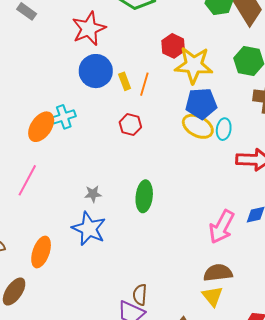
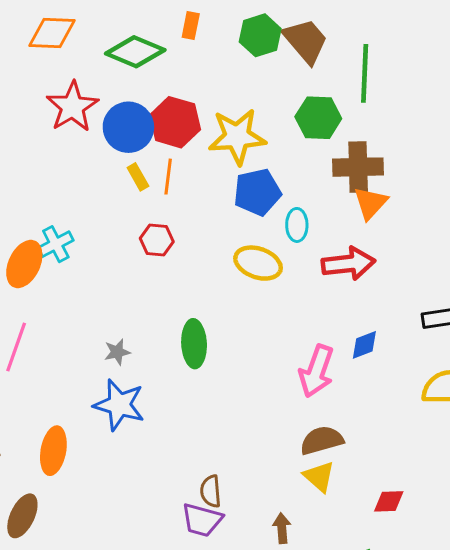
red hexagon: (173, 46) -> (175, 122), moved, size x1.4
blue circle: (96, 71) -> (128, 127), moved
yellow ellipse: (198, 126) -> (258, 263), moved

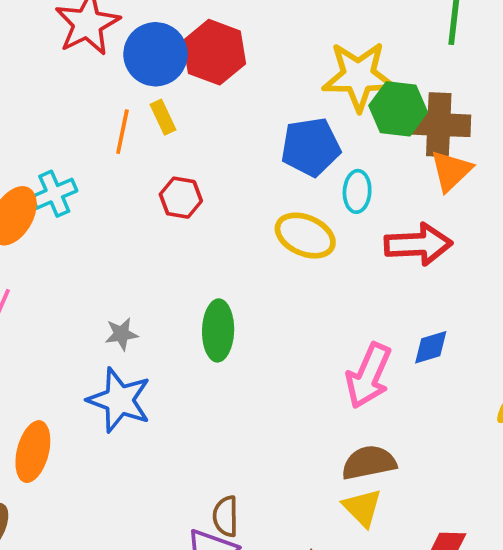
green hexagon: (318, 118) -> (398, 109), moved
yellow star: (237, 137) -> (358, 76), moved
orange line: (168, 177) -> (122, 132), moved

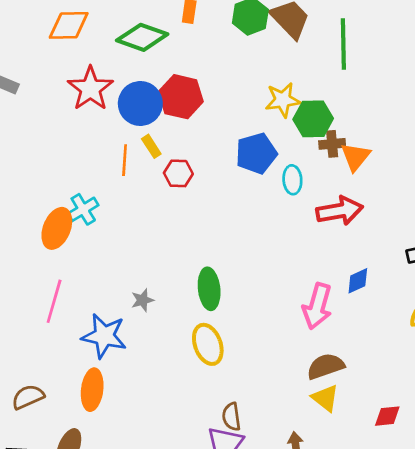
yellow star: (358, 76) -> (283, 100), size x0.7
brown cross: (439, 125) -> (332, 144), moved, size x0.6
red hexagon: (181, 198) -> (178, 173), moved
yellow ellipse: (305, 236) -> (208, 344), moved, turned 54
blue star: (119, 400) -> (104, 336), moved

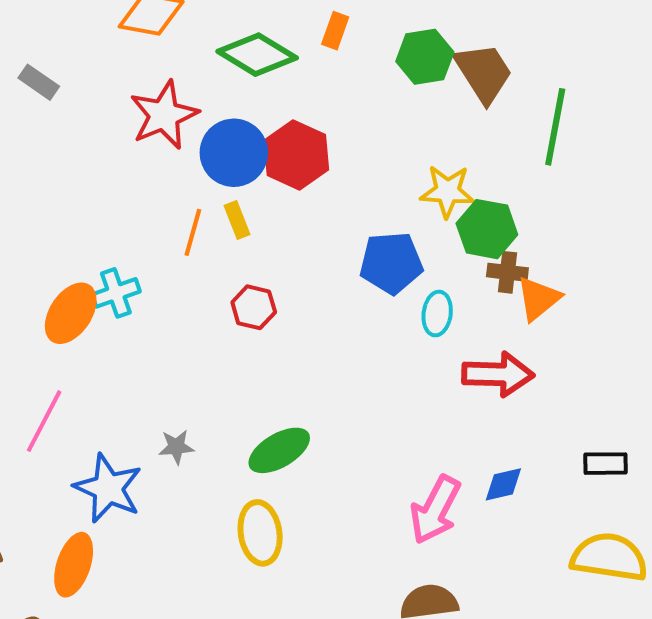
red hexagon: (178, 173) -> (254, 307), moved
green ellipse: (209, 289) -> (279, 450), turned 54

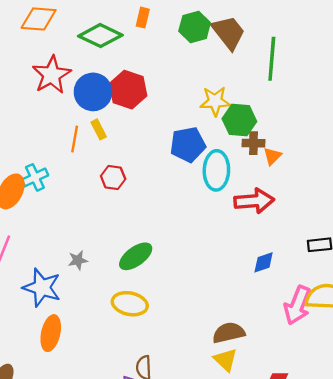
orange triangle: (538, 299) -> (272, 156), size x0.7
cyan ellipse: (437, 314) -> (216, 170), size x1.6
pink arrow: (435, 510) -> (297, 305), moved
yellow ellipse: (260, 533) -> (130, 304), turned -64
orange ellipse: (74, 565) -> (51, 333), moved

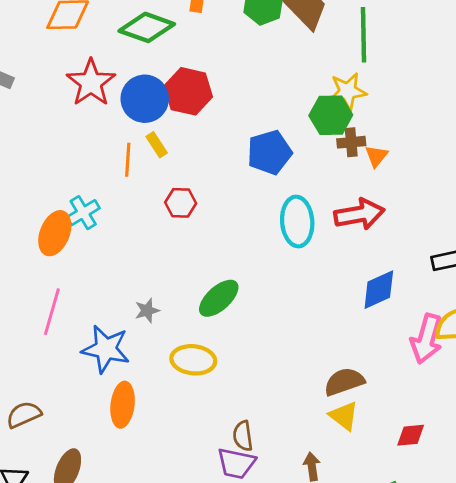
yellow star: (215, 101) -> (348, 91), moved
cyan ellipse: (216, 170) -> (297, 221), moved
blue diamond: (264, 262) -> (379, 290), size x1.4
yellow ellipse: (130, 304) -> (193, 360), moved

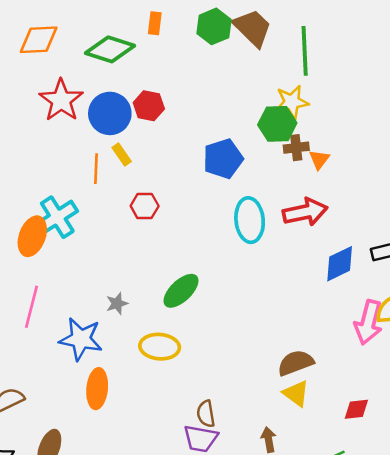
red hexagon: (188, 91) -> (149, 106), size x0.7
cyan cross: (83, 213) -> (57, 217), size x1.4
blue diamond: (379, 290) -> (340, 264), moved

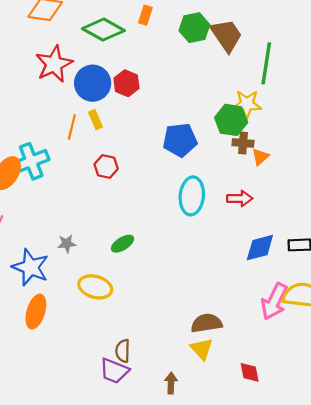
red arrow: (305, 212) -> (240, 198), size x0.7
green ellipse: (181, 291) -> (123, 244), size x0.7
red diamond: (356, 409) -> (250, 372), turned 75

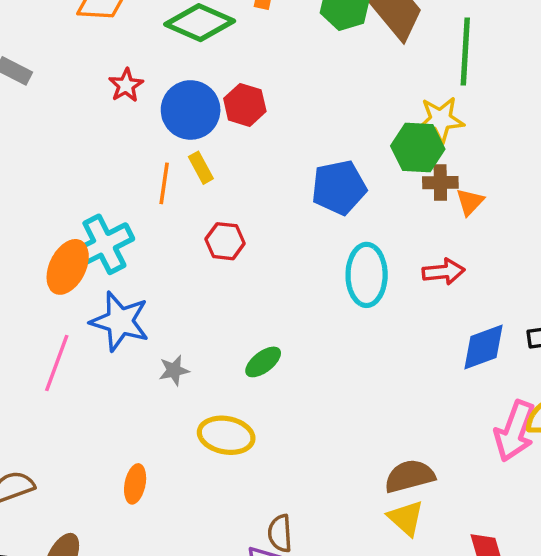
red star: (54, 64) -> (126, 85), size x0.6
blue star: (30, 267) -> (120, 321), moved
orange ellipse: (36, 312) -> (135, 484), size x0.7

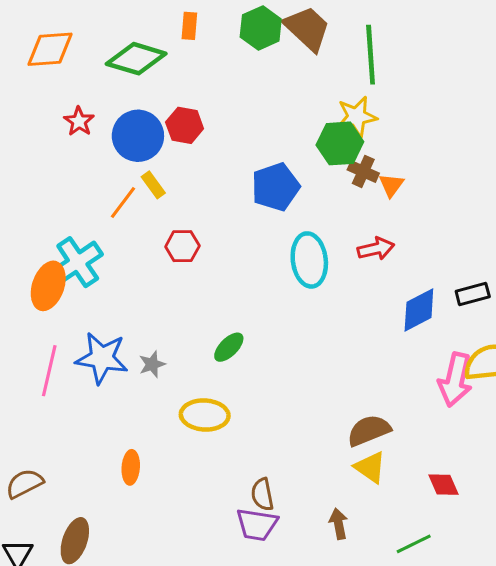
orange line: (164, 183) -> (123, 203), turned 36
brown cross: (440, 183) -> (363, 171), turned 32
blue star: (120, 321) -> (102, 358), moved

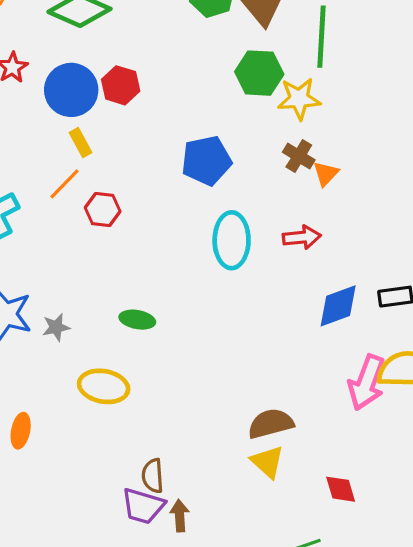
green hexagon: (340, 143) -> (259, 73), moved
orange line: (123, 203) -> (64, 184), moved
green ellipse: (229, 347) -> (137, 320), turned 48
brown arrow: (339, 524) -> (180, 516), moved

